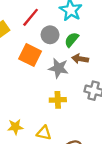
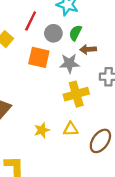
yellow cross: (58, 100) -> (76, 94), size x1.5

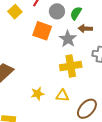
gray star: (69, 63) -> (68, 39), turned 30

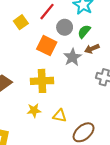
brown arrow: (85, 29) -> (92, 49), turned -32
yellow cross: (71, 66) -> (42, 81), moved

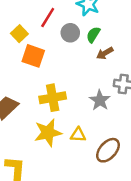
orange square: (47, 46) -> (33, 56), moved
gray star: (72, 57) -> (100, 100), moved
yellow star: (34, 110) -> (48, 133), size x1.6

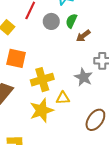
orange square: (33, 56) -> (16, 58), moved
yellow triangle: (78, 135) -> (63, 98), moved

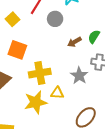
green semicircle: (71, 21) -> (94, 37), moved
brown arrow: (83, 36) -> (74, 42), moved

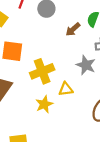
yellow star: (36, 102) -> (44, 104), size x0.7

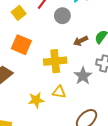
yellow cross: (42, 71) -> (55, 61), moved

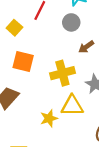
gray circle: (62, 16) -> (71, 22), moved
yellow triangle: (59, 92) -> (72, 106), size x1.5

